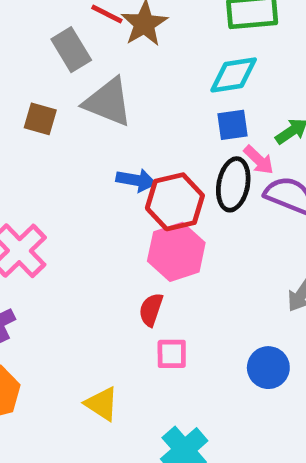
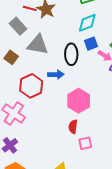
brown square: (40, 119) -> (11, 57), turned 32
black ellipse: (233, 184) -> (71, 54), moved
red hexagon: (175, 202) -> (31, 86), moved

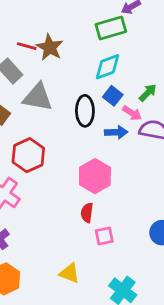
blue square: (91, 44) -> (113, 96), turned -32
blue arrow: (56, 75) -> (116, 132), moved

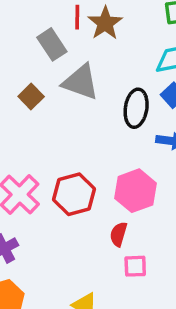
red line: (27, 46) -> (77, 17), turned 66
red hexagon: (28, 155) -> (74, 194), moved

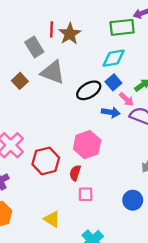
black ellipse: (136, 108) -> (89, 90), turned 50
red hexagon: (74, 194) -> (46, 161), moved

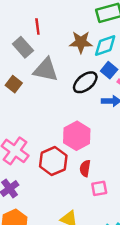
brown star: (70, 34) -> (81, 42), moved, turned -30
pink hexagon: (87, 145) -> (77, 136), moved

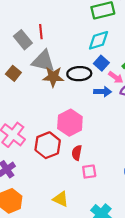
red line: (37, 27) -> (41, 32), moved
brown star: (81, 42) -> (53, 77), moved
black ellipse: (85, 82) -> (79, 74), turned 35

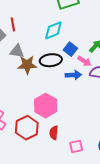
cyan diamond: (99, 40) -> (53, 30), moved
gray triangle: (43, 61) -> (17, 51), size x0.7
pink square: (89, 172) -> (76, 146), moved

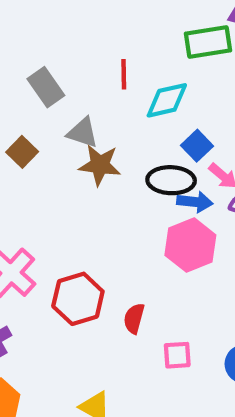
red line: (13, 24) -> (124, 74), moved
black ellipse: (51, 60) -> (171, 180), moved
pink hexagon: (46, 106) -> (190, 245), moved

